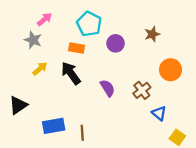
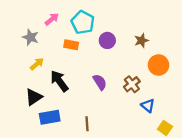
pink arrow: (44, 19) -> (52, 19), moved
brown star: (152, 34) -> (141, 40), moved
black arrow: (71, 73) -> (59, 81), moved
black triangle: (18, 105) -> (34, 97), moved
brown line: (82, 133) -> (87, 124), moved

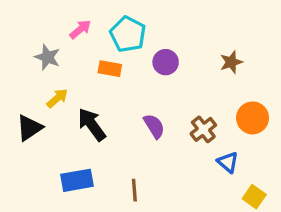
brown star: (141, 40) -> (231, 62), moved
orange circle: (159, 65) -> (253, 118), moved
black triangle: (34, 97) -> (29, 128), moved

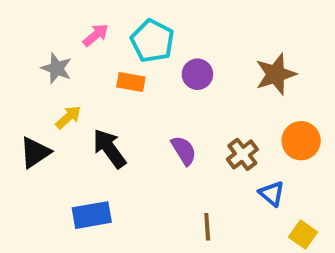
brown star: (231, 62) -> (276, 74), size x1.5
brown line: (134, 190) -> (207, 227), moved

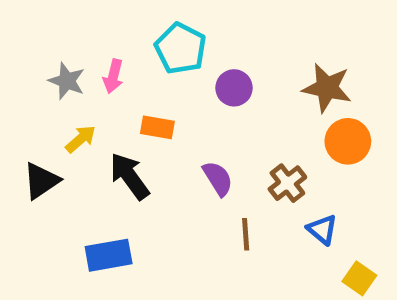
pink arrow: (96, 35) -> (113, 76), moved, turned 144
brown star: (276, 74) -> (327, 88), turned 30
orange rectangle: (131, 82) -> (157, 127), moved
orange circle: (301, 141) -> (348, 141), moved
brown line: (207, 227) -> (246, 234), moved

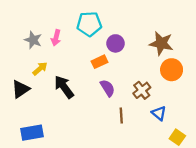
cyan pentagon: (181, 48) -> (89, 24), turned -30
orange rectangle: (157, 127) -> (99, 62), moved, turned -35
blue rectangle: (109, 255) -> (32, 133), moved

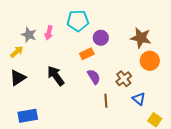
yellow arrow: (40, 69) -> (17, 52), moved

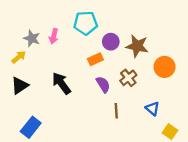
brown star: (141, 38) -> (137, 46), moved
brown cross: (124, 79) -> (128, 78), moved
blue rectangle: (28, 116) -> (31, 127), turned -42

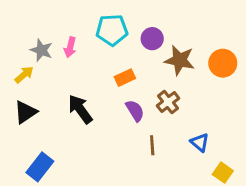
purple circle: (111, 42) -> (152, 39), moved
orange circle: (165, 67) -> (223, 63), moved

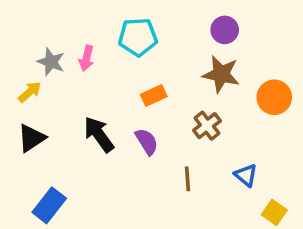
purple circle: (152, 39) -> (225, 30), moved
orange circle: (223, 63) -> (274, 97), moved
purple semicircle: (135, 111) -> (147, 142), moved

